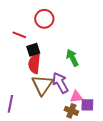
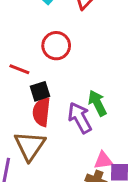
purple arrow: (60, 83) -> (80, 118), moved
brown triangle: (42, 85) -> (30, 146), moved

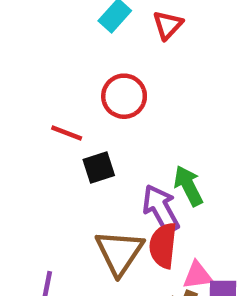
red semicircle: (41, 112) -> (163, 246), moved
brown triangle: (30, 146) -> (119, 252), moved

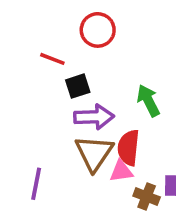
purple arrow: (161, 209) -> (94, 117), moved, turned 117
pink triangle: (198, 275) -> (121, 171), moved

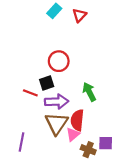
red circle: (98, 30) -> (59, 61), moved
red line: (52, 59) -> (30, 93), moved
pink triangle: (121, 171) -> (73, 134), turned -32

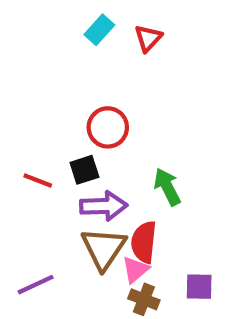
red line: (30, 93) -> (38, 180), moved
purple line: (22, 142) -> (36, 285), turned 54
brown cross: (88, 150) -> (144, 299), moved

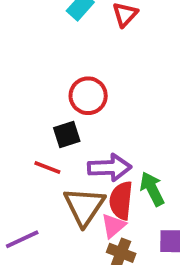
red line: (38, 180) -> (47, 168), moved
green arrow: (167, 187) -> (152, 189), moved
purple arrow: (104, 206) -> (109, 168), moved

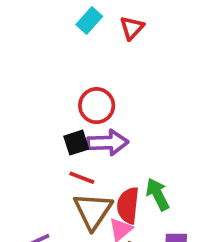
red line: (47, 168) -> (82, 178), moved
purple arrow: (109, 168) -> (108, 143), moved

